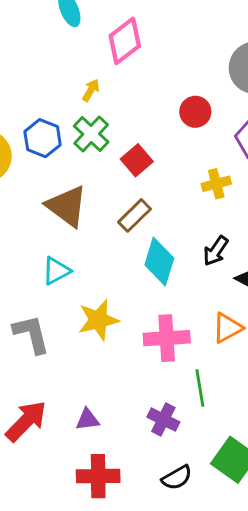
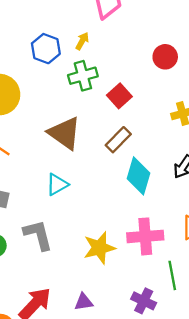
green cross: (91, 134) -> (83, 76), turned 32
blue hexagon: (43, 138) -> (46, 49), moved
yellow star: (98, 320) -> (99, 248), moved

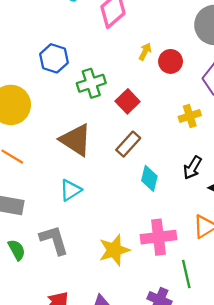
yellow arrow: (82, 41) -> (145, 52), moved
cyan diamond: (138, 176) -> (149, 178), size x0.7

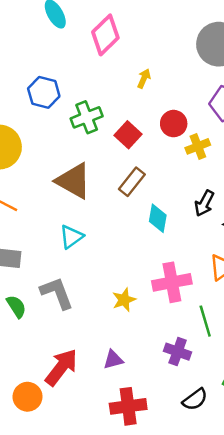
red circle: (171, 61) -> (174, 124), moved
yellow star: (114, 250) -> (124, 300), size x0.7

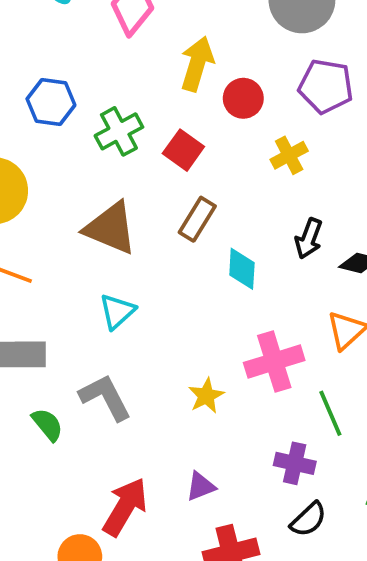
yellow arrow: (144, 78) -> (197, 64), size x1.8
red circle: (174, 124) -> (243, 98), moved
black semicircle: (195, 399) -> (308, 519), moved

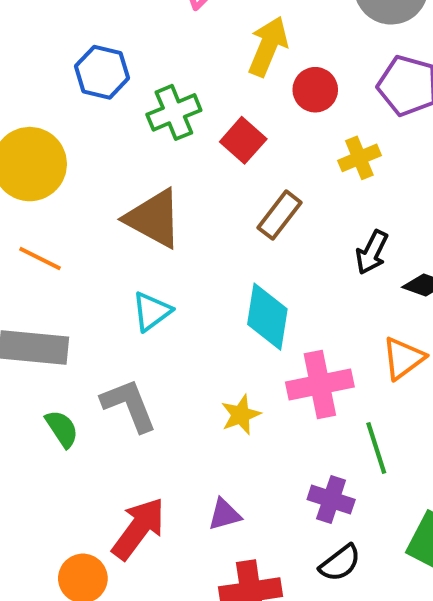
brown rectangle: (197, 219) -> (279, 215), moved
cyan diamond: (242, 269) -> (267, 317), moved, size x1.4

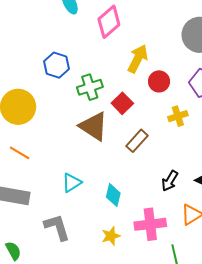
brown triangle: (154, 218) -> (93, 126), moved
black arrow: (372, 252) -> (170, 181), moved
cyan diamond: (267, 317) -> (113, 195), moved, size x0.7
green semicircle: (62, 429) -> (13, 251), moved

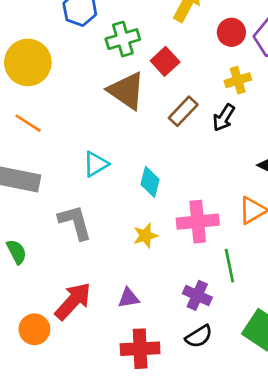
red circle: (159, 81) -> (231, 32), moved
black arrow: (170, 181) -> (224, 118), moved

